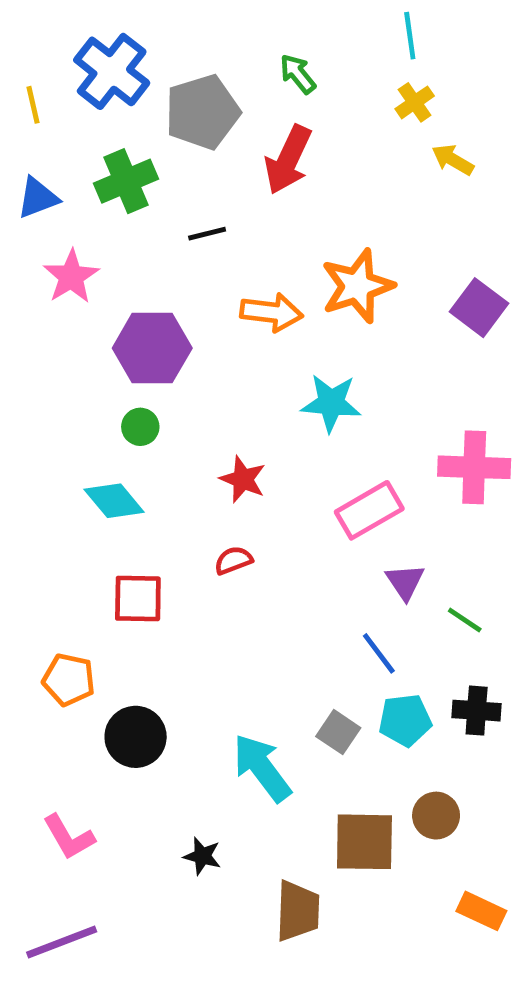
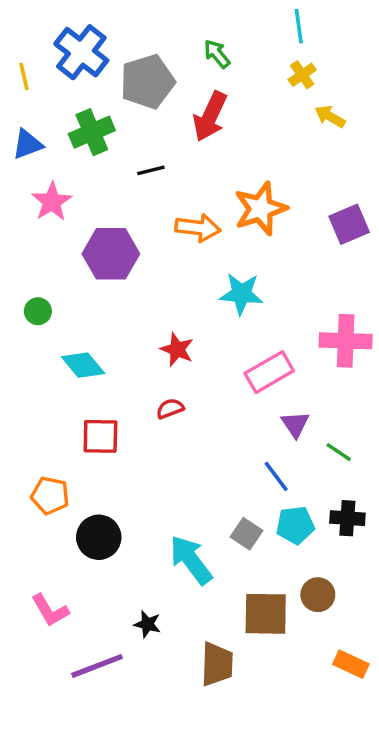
purple square: (479, 308) -> (349, 224), turned 30
green circle: (140, 427) -> (38, 311), moved
purple line: (62, 942) -> (97, 666), moved

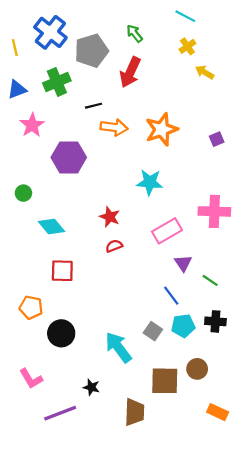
cyan line: (299, 26) -> (185, 16), turned -54
purple square: (349, 224) -> (217, 139), size x0.6
orange arrow: (198, 228) -> (114, 127), moved
red semicircle: (170, 409) -> (114, 246), moved

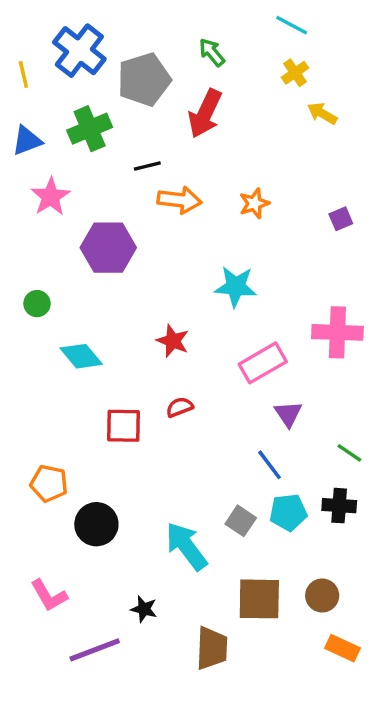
orange star: (162, 129) -> (254, 203), size x0.6
red semicircle: (114, 246) -> (180, 407), moved
red square: (62, 271) -> (124, 426), moved
green line: (210, 280) -> (349, 453), moved
brown circle: (197, 369) -> (322, 596), moved

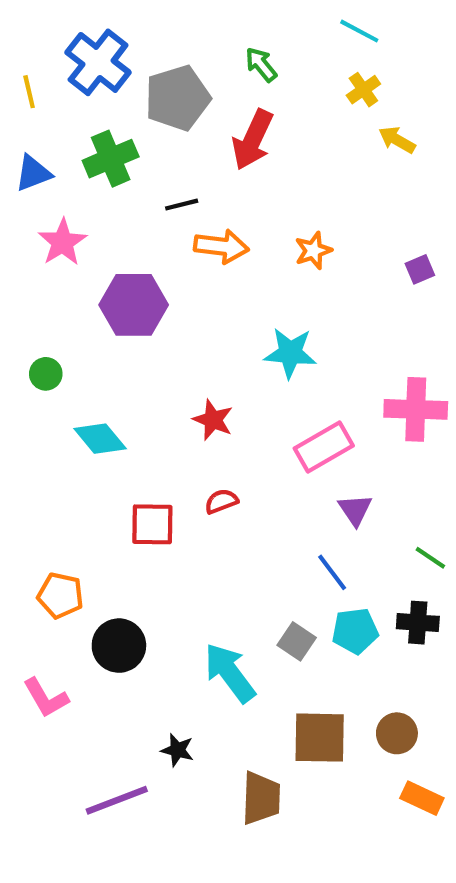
pink L-shape: (49, 596) -> (46, 698), moved

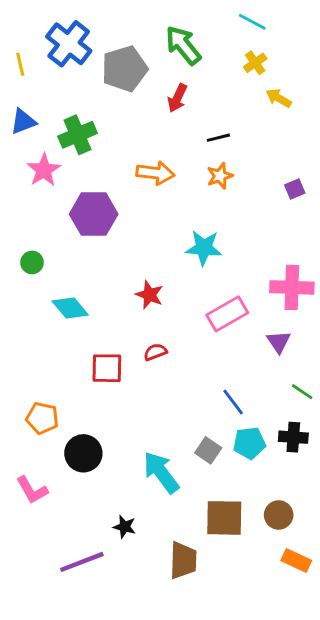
green arrow: (261, 65) -> (183, 45), size x1.6
red arrow: (253, 140) -> (177, 98), size x0.7
green cross: (111, 159) -> (78, 135), moved
black line: (182, 205) -> (218, 138), moved
purple triangle: (355, 510) -> (279, 342), moved

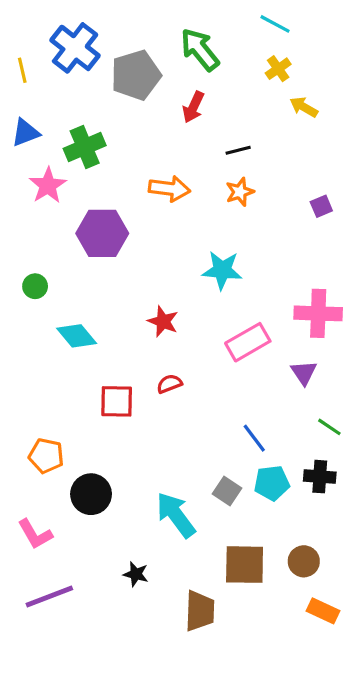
purple line: (82, 562) -> (49, 597), moved

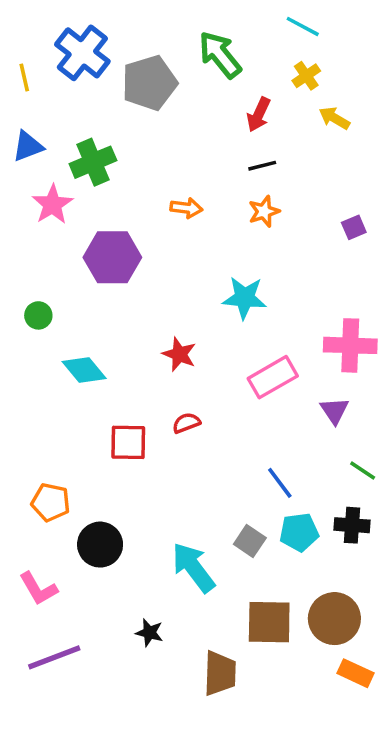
red arrow: (193, 107) -> (259, 115), moved
orange arrow: (169, 189) -> (186, 208), size x0.7
brown circle: (304, 561) -> (334, 619), size x1.5

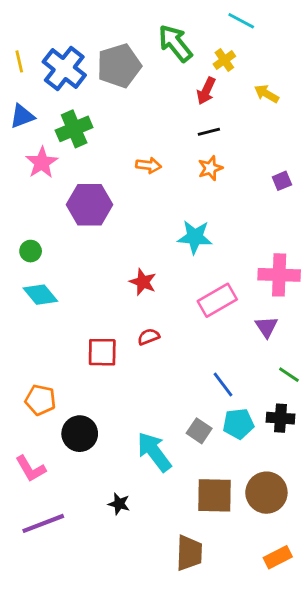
blue cross: (82, 53) -> (64, 68), moved
yellow cross: (306, 76) -> (224, 60), moved
cyan diamond: (84, 370) -> (40, 295), moved
brown trapezoid: (220, 673) -> (189, 553), moved
orange rectangle: (356, 673) -> (278, 557), moved, turned -52

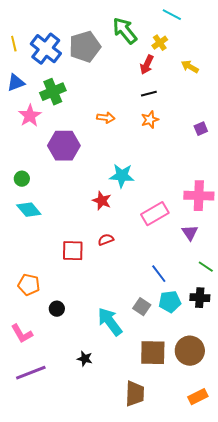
cyan star: (195, 237) -> (122, 176), moved
black circle: (80, 434) -> (57, 309), size x0.6

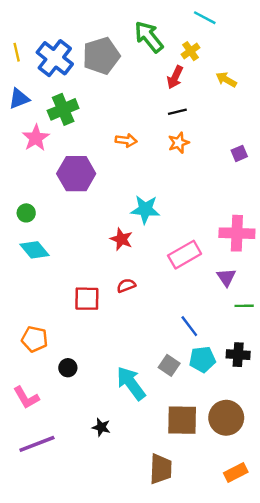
green line: (206, 267) -> (244, 306), moved, turned -35

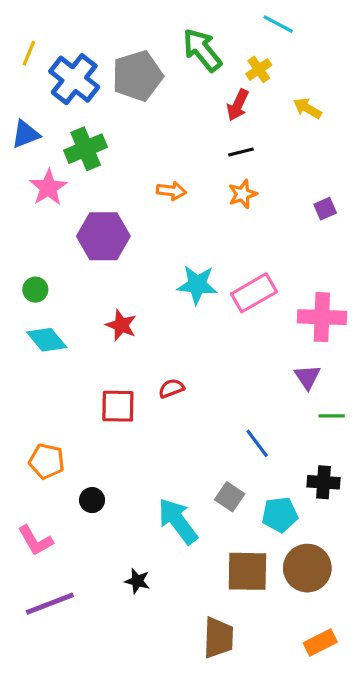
yellow line: (17, 52) -> (29, 53), moved, turned 36
red star: (121, 239) -> (121, 325), moved
pink rectangle: (185, 255) -> (254, 293), moved
cyan pentagon: (202, 359) -> (280, 515), moved

